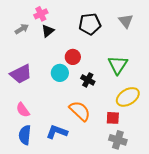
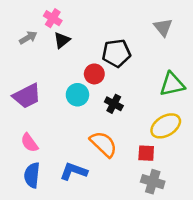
pink cross: (41, 14) -> (53, 18), turned -32
black pentagon: (90, 24) -> (116, 53), moved
green triangle: (118, 65) -> (172, 84), moved, turned 45

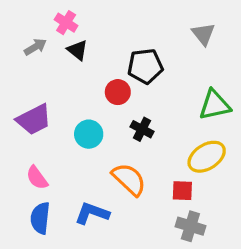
black triangle: (62, 40) -> (77, 50), turned -42
cyan circle: (77, 95) -> (89, 134), moved

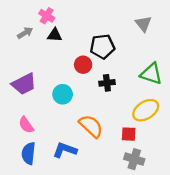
black triangle: (77, 50) -> (55, 35), turned -35
green triangle: (215, 105) -> (151, 74), turned 30
black cross: (142, 129) -> (107, 83), moved, turned -35

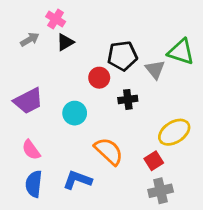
gray triangle: (143, 24) -> (155, 69), moved
black triangle: (55, 35) -> (65, 42), turned -35
green triangle: (151, 74) -> (181, 52), moved
red square: (129, 134) -> (154, 161), turned -35
gray cross: (134, 159) -> (161, 191), turned -30

